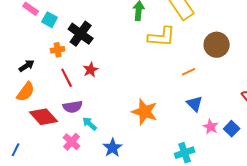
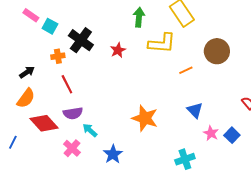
red star: (91, 70) -> (118, 50), moved
orange line: (189, 72) -> (186, 70), moved
blue line: (16, 150) -> (13, 142), moved

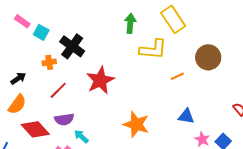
red star: (118, 50) -> (100, 80), moved, size x1.8
red line: (67, 84) -> (58, 90), turned 72
blue triangle: (195, 110) -> (186, 116), turned -36

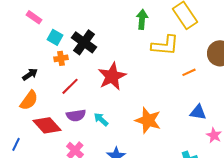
cyan square: (41, 32) -> (55, 37), moved
cyan arrow: (81, 136) -> (101, 119), moved

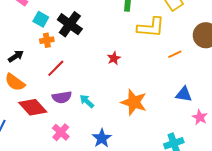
red star: (112, 76) -> (114, 58), moved, size x0.5
orange semicircle: (29, 100) -> (15, 82), turned 90

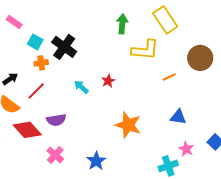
red line: (56, 68) -> (36, 91), moved
cyan arrow: (87, 101) -> (81, 87), moved
pink star: (200, 117) -> (186, 149), moved

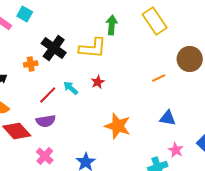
cyan square: (35, 42) -> (25, 14), moved
yellow L-shape: (145, 50) -> (93, 48), moved
red line: (36, 91) -> (48, 95), moved

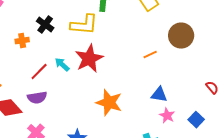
black cross: (54, 48) -> (45, 25), size x0.7
red star: (98, 82) -> (89, 59), size x2.0
pink star: (176, 150) -> (167, 116), moved

